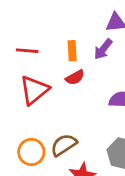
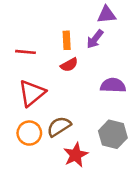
red line: (27, 51) -> (25, 52), moved
red triangle: (34, 90) -> (32, 93), moved

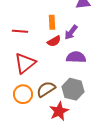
purple arrow: (95, 39) -> (71, 32), moved
purple semicircle: (113, 85) -> (76, 57), moved
gray hexagon: (113, 134) -> (73, 89), moved

